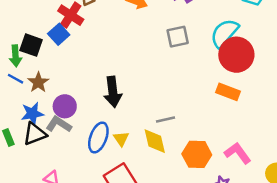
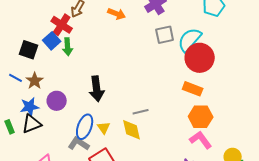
gray square: (178, 37) -> (165, 35), moved
green arrow: (16, 56) -> (68, 47), moved
gray L-shape: (59, 124) -> (79, 144), moved
orange hexagon: (197, 154) -> (201, 117), moved

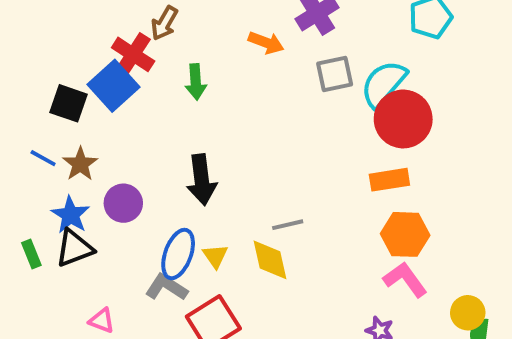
orange arrow: (117, 14) -> (266, 43), moved
blue square: (52, 41) -> (114, 86), size x1.4
green arrow: (68, 47) -> (196, 82), moved
orange rectangle: (193, 89) -> (389, 180), turned -30
blue star: (30, 107) -> (70, 215), turned -30

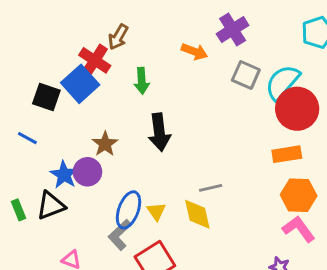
gray square: (335, 74) -> (246, 75), turned 36
brown star: (80, 164) -> (105, 144), moved
black arrow: (202, 180) -> (159, 132), moved
blue star: (70, 215) -> (64, 175), moved
gray L-shape: (166, 287) -> (120, 235), turned -76

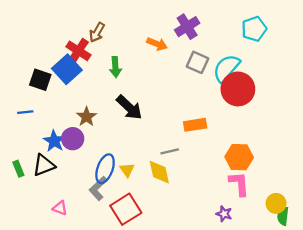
black arrow: (159, 132) -> (129, 107), turned -40
blue line: (27, 138) -> (25, 112), turned -35
orange rectangle: (287, 154) -> (195, 125), moved
pink L-shape: (299, 229) -> (239, 184), turned 32

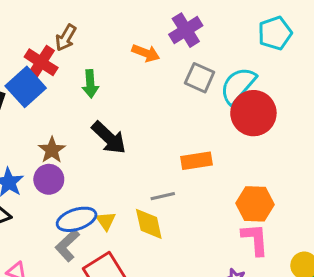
purple circle: (73, 139) -> (49, 179), moved
blue ellipse: (105, 169) -> (77, 219), turned 52

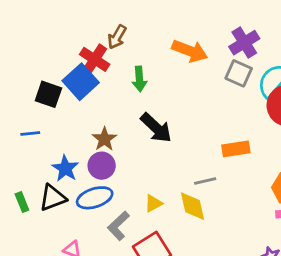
purple cross: (186, 30) -> (244, 43), moved
orange arrow: (146, 53) -> (190, 51), size x1.4
blue ellipse: (77, 219) -> (95, 198), moved
yellow triangle: (106, 221) -> (153, 203), turned 36

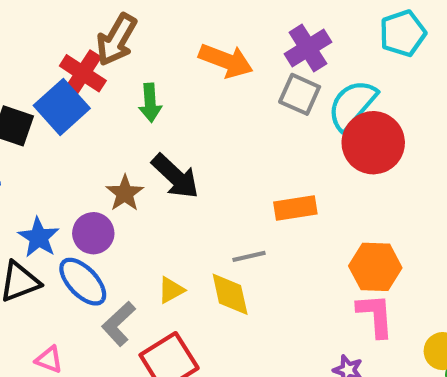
brown arrow: (117, 37) -> (116, 40), size x1.4
brown star: (104, 139) -> (125, 193), moved
blue ellipse: (95, 198) -> (83, 282), turned 64

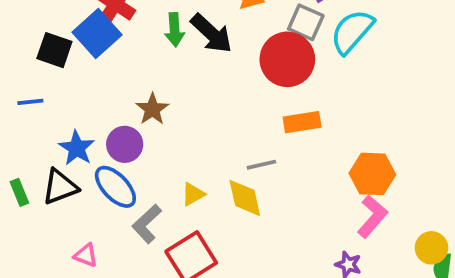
red circle: (373, 143) -> (287, 59), moved
black arrow: (175, 176) -> (212, 33), moved
pink L-shape: (375, 315) -> (372, 216), turned 45

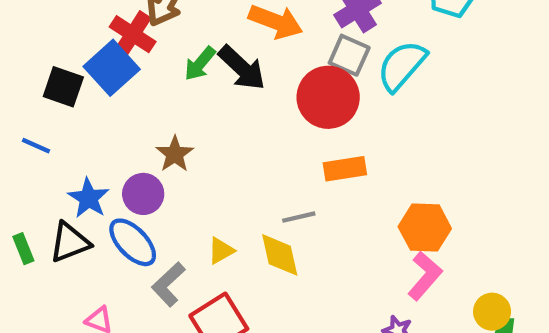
green arrow: (175, 30) -> (200, 64), turned 44
blue line: (30, 102) -> (36, 146), turned 30

